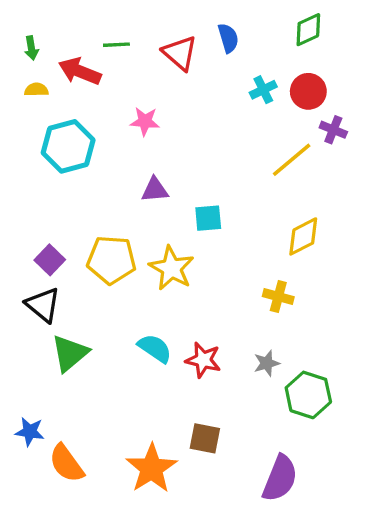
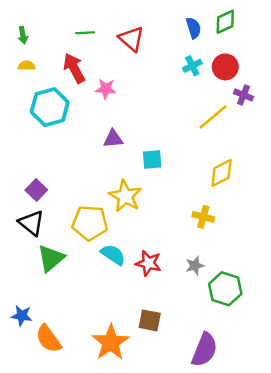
blue semicircle: (228, 38) -> (194, 28), moved
red arrow: (80, 71) -> (74, 68), moved, turned 40
yellow pentagon: (111, 260) -> (90, 223), moved

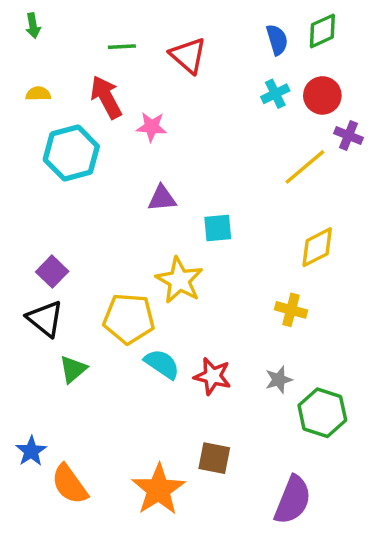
green arrow: (23, 35) -> (33, 26), moved
green triangle: (51, 258) -> (73, 369), size x0.7
blue star: (22, 316) -> (31, 451), turned 30

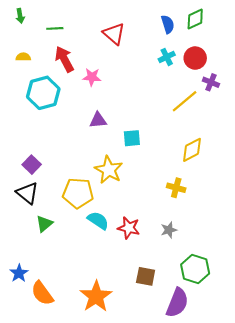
green line: (122, 47) -> (55, 28), moved
green hexagon: (322, 413) -> (195, 269), moved
brown square: (214, 458) -> (146, 276), moved

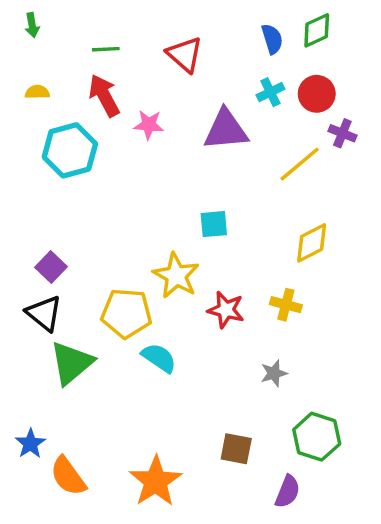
green line: (55, 28) -> (106, 49), moved
purple triangle: (98, 120) -> (226, 130), moved, size x1.6
green triangle: (44, 224) -> (72, 363), size x1.6
red star: (129, 228) -> (226, 310), moved
purple semicircle: (177, 303) -> (288, 492), size x0.7

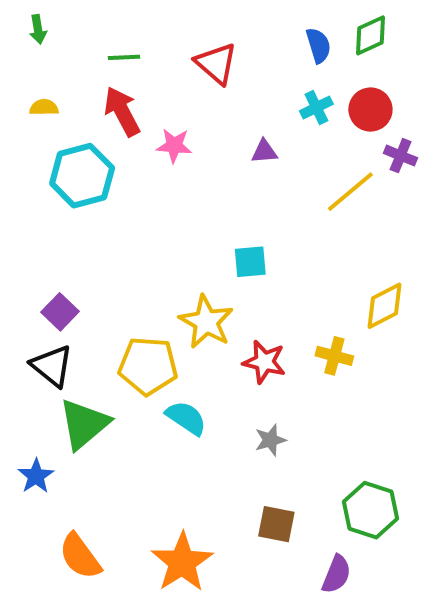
purple triangle: (226, 130) -> (264, 152), size x0.5
yellow diamond: (312, 243) -> (384, 306), moved
gray star: (274, 373) -> (270, 440), moved
blue star: (30, 444) -> (36, 476), moved

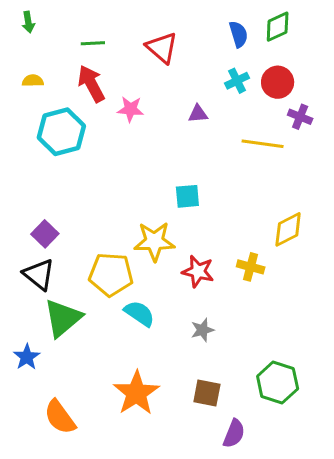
yellow line: (350, 192) -> (263, 144), turned 48
yellow star: (206, 322) -> (154, 241), turned -30
orange star: (182, 562) -> (136, 393), moved
purple semicircle: (336, 574) -> (234, 434), moved

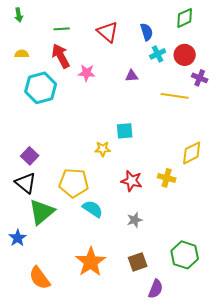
blue semicircle: (239, 34) -> (147, 32), moved
yellow star: (154, 241) -> (103, 149), moved, size x0.6
brown square: (207, 393) -> (138, 262), turned -30

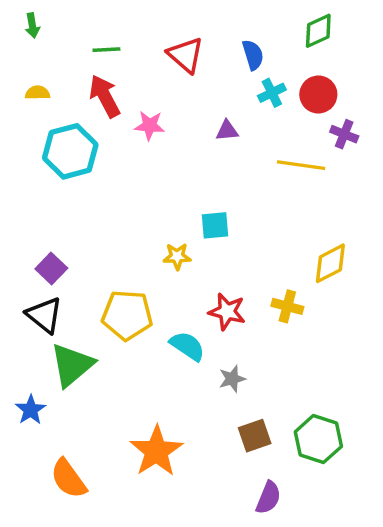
cyan semicircle: (93, 209) -> (187, 346), moved
brown square: (138, 262) -> (255, 436), moved

